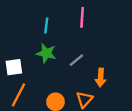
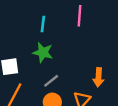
gray line: (76, 60) -> (51, 81), moved

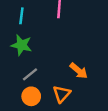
orange arrow: (98, 77) -> (79, 71), turned -54

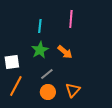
green star: (21, 45) -> (40, 50), turned 30
orange arrow: (79, 71) -> (65, 52), moved

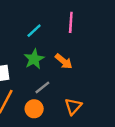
cyan line: (40, 26) -> (34, 31), turned 40
orange circle: (48, 92) -> (34, 109), moved

